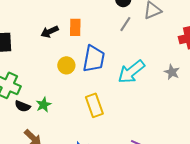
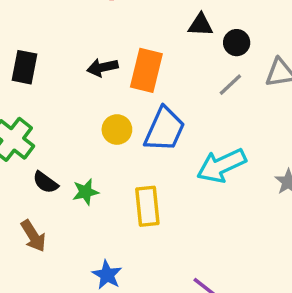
orange rectangle: (75, 27) -> (146, 70), size x1.4
green star: (44, 105) -> (86, 192), moved
black semicircle: (23, 106) -> (45, 182), moved

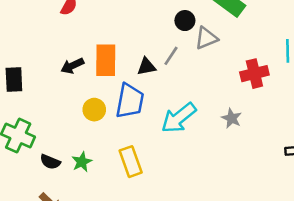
black triangle: (200, 25) -> (146, 67), moved
black circle: (237, 43) -> (185, 21), moved

